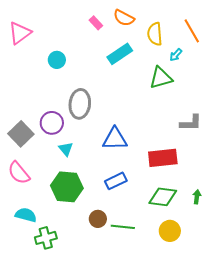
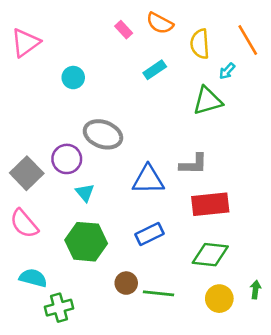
cyan rectangle: (120, 54) -> (155, 70), size x0.7
gray ellipse: (80, 104) -> (103, 134), turned -76
gray L-shape: (191, 123) -> (193, 164), moved
green arrow: (197, 197) -> (255, 290), moved

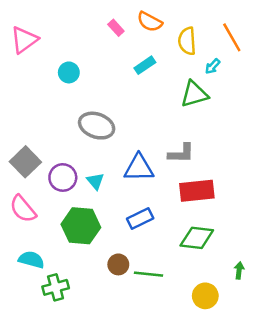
purple circle: (67, 159) -> (63, 177), moved
cyan triangle: (85, 193) -> (95, 181), moved
yellow circle: (219, 299) -> (205, 296), moved

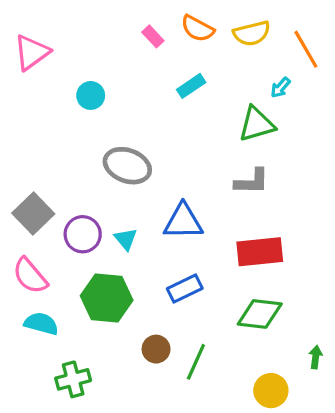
yellow semicircle: (187, 41) -> (252, 33), moved, turned -100
gray L-shape: (181, 153) -> (252, 182), moved
cyan semicircle: (31, 260) -> (41, 324), moved
green line: (149, 274) -> (196, 362), turned -72

